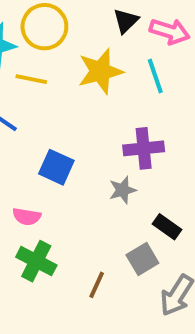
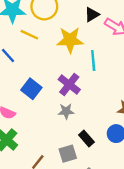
cyan line: (155, 76) -> (93, 60), moved
purple cross: (144, 148) -> (69, 84), moved, turned 30

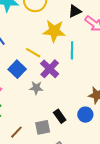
yellow line: (29, 35) -> (33, 53), moved
gray star: (66, 111) -> (36, 88), moved

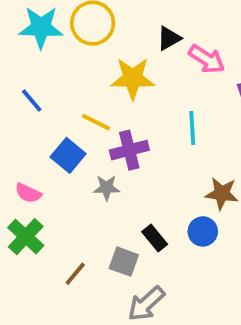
cyan line: (72, 50) -> (192, 128), moved
purple cross: (50, 69) -> (129, 150), turned 36
gray square: (43, 127) -> (124, 262), turned 35

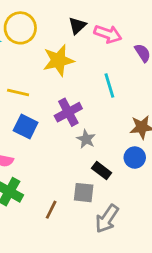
yellow line: (96, 122) -> (18, 93), moved
gray star: (107, 188) -> (86, 139), moved, turned -30

